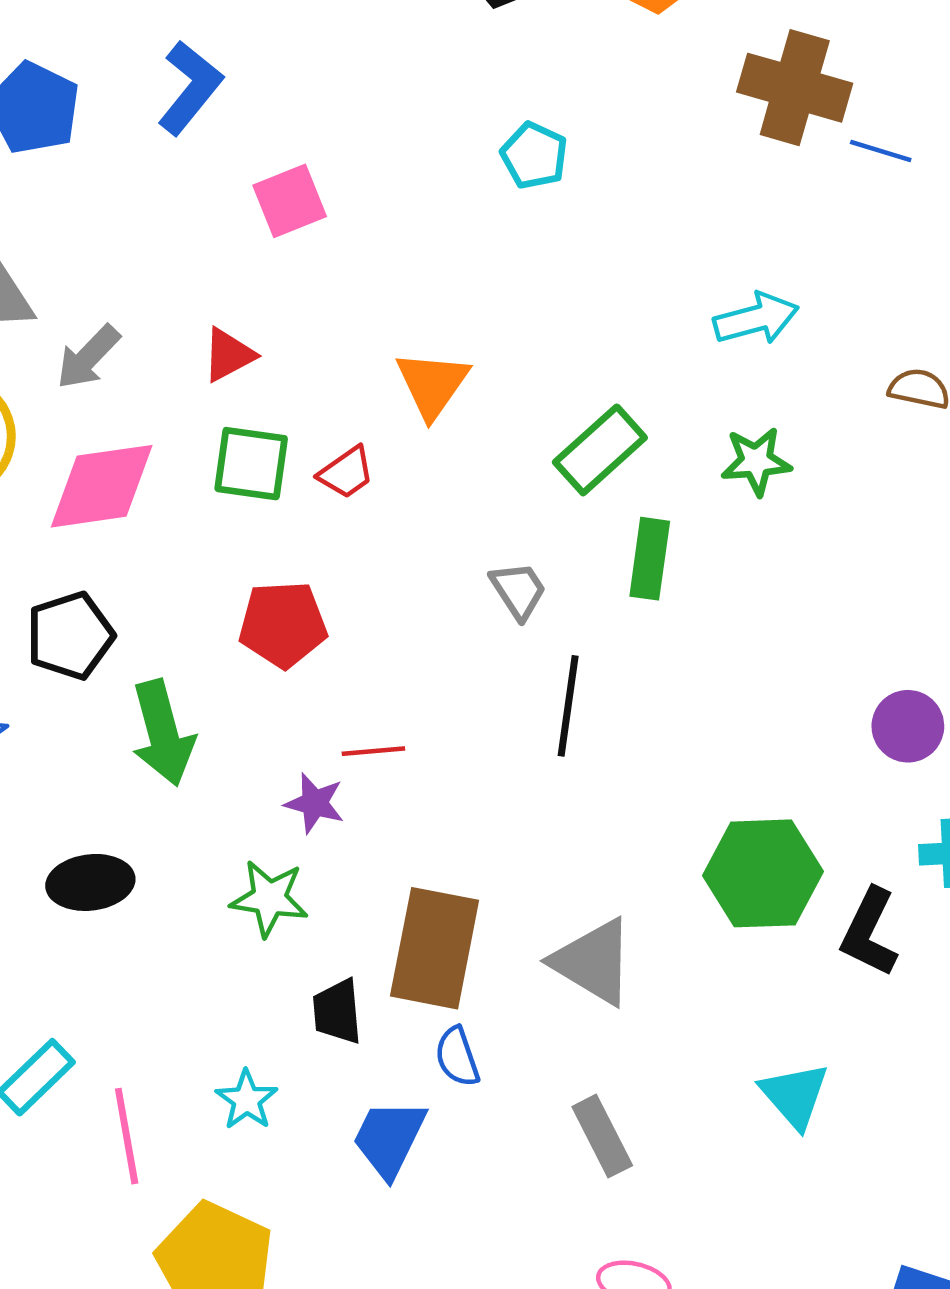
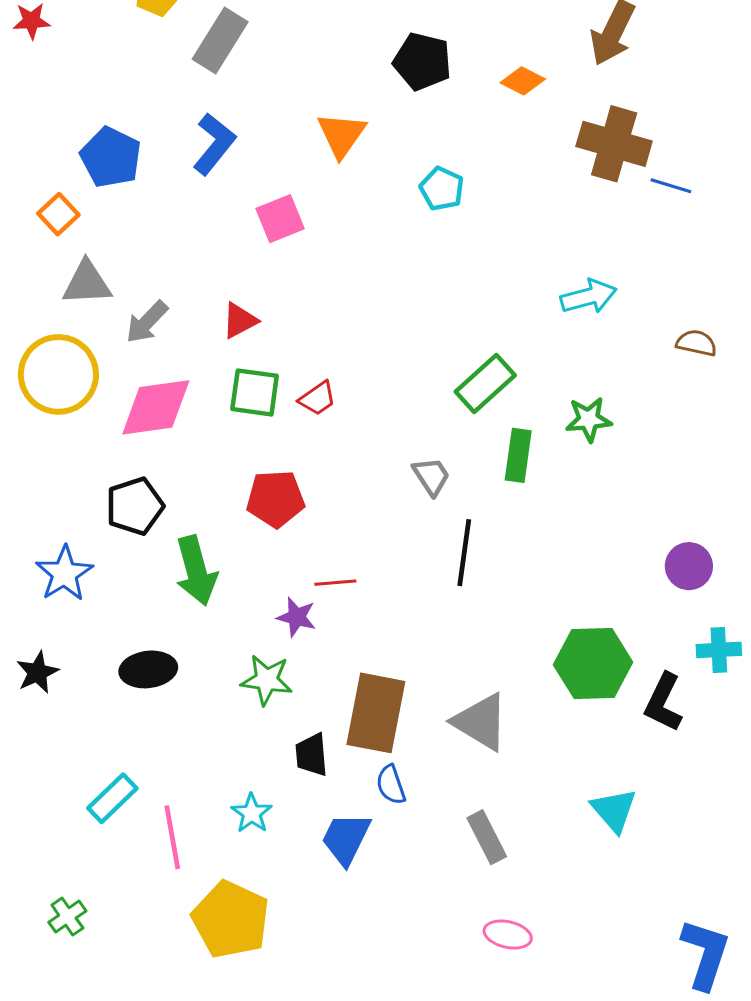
orange triangle: (432, 384) -> (341, 135), moved
green star: (756, 461) -> (589, 419), moved

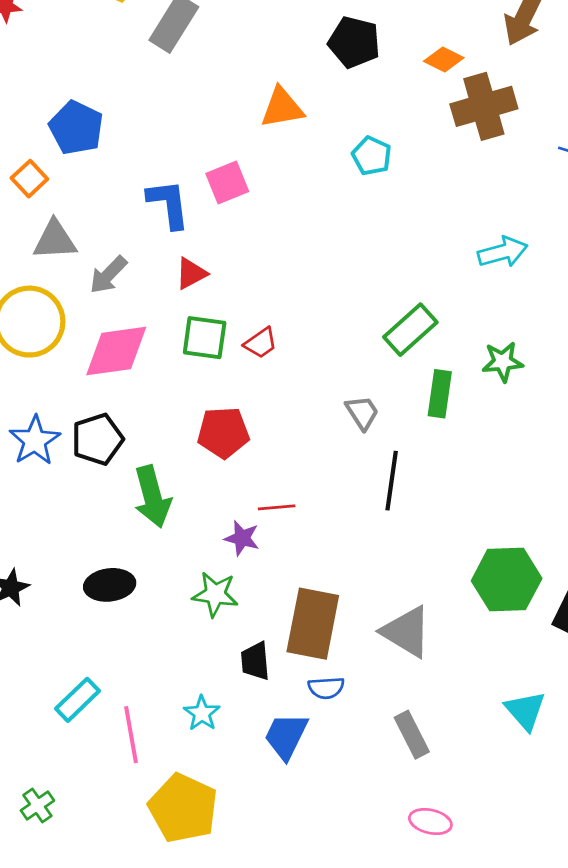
orange triangle: (341, 135) -> (282, 108), turned 45
blue L-shape: (214, 144) -> (168, 204), moved, turned -46
brown cross: (614, 144) -> (484, 106), moved, turned -32
blue star: (64, 574) -> (35, 441), moved
blue semicircle: (391, 785) -> (326, 688), turned -75

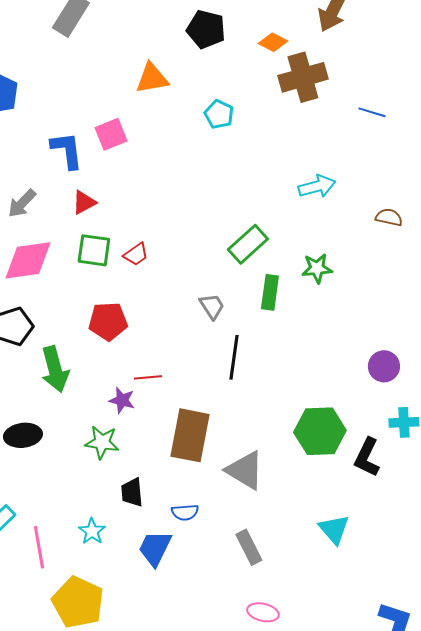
brown rectangle: (313, 624) -> (190, 435), moved

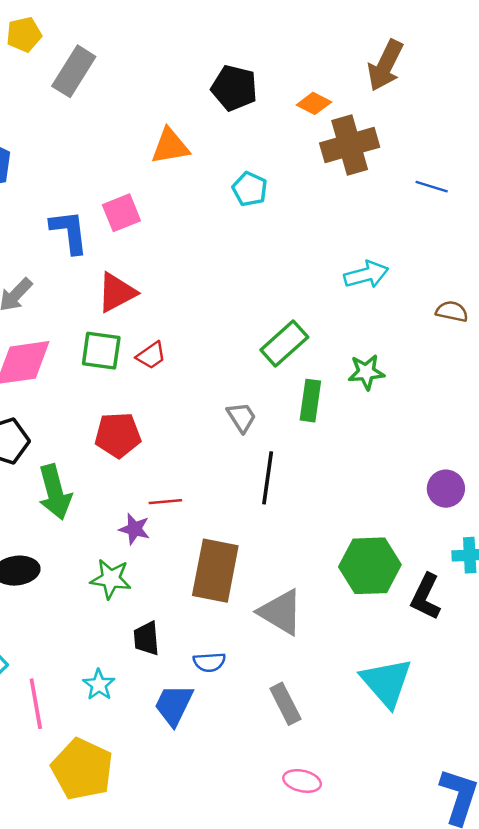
red triangle: (84, 202) -> (117, 292), moved, size x1.4
cyan triangle: (334, 529) -> (386, 682), size x1.4

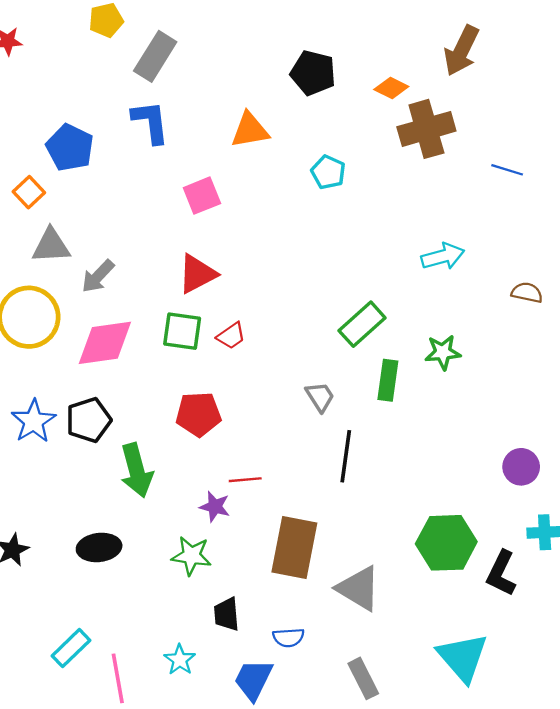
blue L-shape: (69, 232) -> (150, 122), moved

